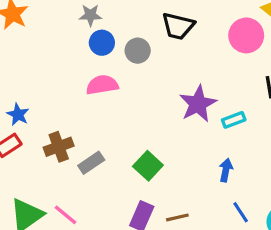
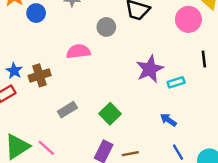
blue circle: (102, 43) -> (36, 13), moved
brown cross: (59, 147) -> (40, 75), moved
blue arrow: (226, 170) -> (168, 120), turned -70

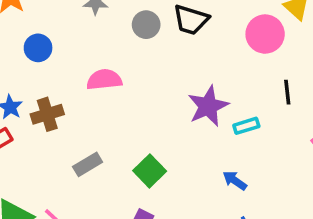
blue circle: (36, 13) -> (38, 48), moved
gray circle: (106, 27) -> (146, 25), moved

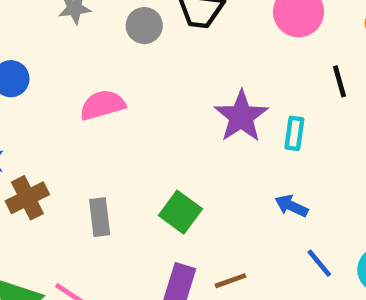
brown cross: (47, 114) -> (27, 198), moved
cyan rectangle: (246, 126) -> (294, 133), turned -55
gray rectangle: (88, 164) -> (100, 217), turned -56

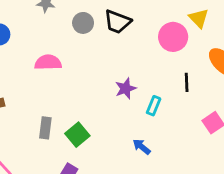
purple star: (241, 116) -> (126, 89), size x0.7
gray rectangle: (100, 217) -> (45, 128), moved

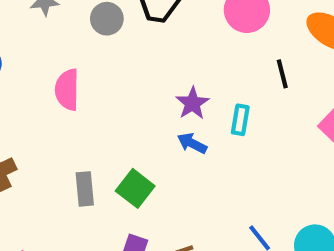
pink semicircle: (48, 62) -> (67, 90), turned -75
blue arrow: (142, 147) -> (192, 143), moved

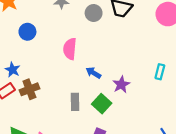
purple star: (193, 103) -> (121, 85), moved
blue arrow: (192, 143) -> (93, 73), moved

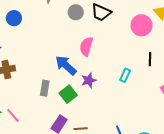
pink semicircle: (70, 49) -> (86, 46), moved
blue arrow: (93, 73) -> (66, 65), size x1.6

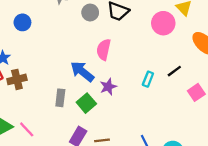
black line: (150, 59) -> (174, 71), moved, turned 56

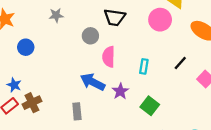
gray circle: (90, 13) -> (90, 36), moved
cyan rectangle: (148, 79) -> (144, 66), moved
green square: (86, 103) -> (150, 106), moved

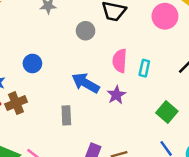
blue circle: (26, 47) -> (32, 63), moved
pink semicircle: (109, 57) -> (120, 61), moved
green square: (150, 106) -> (167, 112), moved

